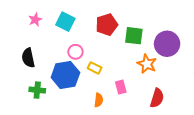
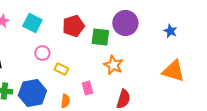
purple circle: (167, 44) -> (125, 23), moved
blue hexagon: (65, 75) -> (32, 93), moved

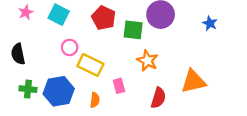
red pentagon: (73, 26) -> (104, 18), turned -30
yellow rectangle: (61, 69) -> (90, 65), size x1.6
orange triangle: (173, 71) -> (193, 81), moved, turned -30

